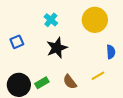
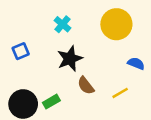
blue semicircle: (111, 52) -> (136, 63), turned -64
brown semicircle: (70, 82) -> (86, 86), moved

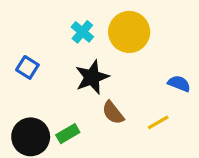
yellow circle: (116, 24) -> (129, 32), moved
blue square: (21, 51) -> (27, 67), turned -35

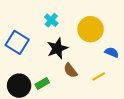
yellow circle: (129, 32) -> (91, 29), moved
blue square: (27, 67) -> (17, 42), size x1.6

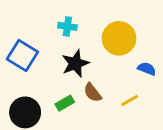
cyan cross: (51, 20) -> (67, 26), turned -32
green rectangle: (42, 84) -> (65, 103), moved

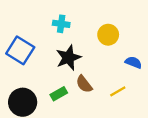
yellow circle: (119, 38) -> (108, 35), size x0.7

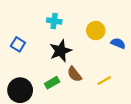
blue square: (20, 50) -> (18, 44), size x0.6
blue semicircle: (133, 62) -> (118, 43), moved

